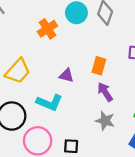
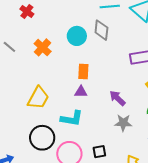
orange cross: (47, 29) -> (43, 47), moved
orange rectangle: (99, 66) -> (83, 72), moved

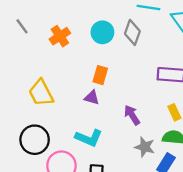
yellow trapezoid: (38, 98) -> (41, 93), turned 110
cyan L-shape: (72, 119) -> (89, 138), moved
gray star: (123, 123) -> (145, 147), moved

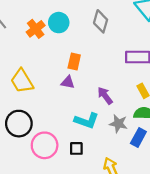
cyan circle: (102, 32) -> (59, 23), moved
cyan L-shape: (89, 138) -> (87, 121), moved

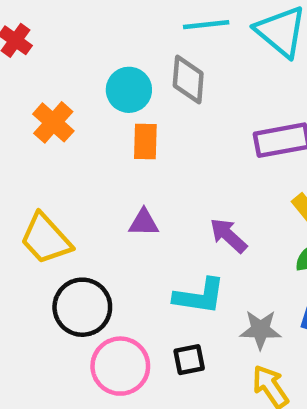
cyan circle: (59, 23) -> (129, 90), moved
orange rectangle: (74, 62) -> (145, 141), moved
black circle: (19, 124) -> (82, 307), moved
gray star: (118, 124) -> (260, 330), moved

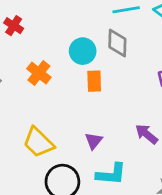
purple triangle: (144, 223) -> (94, 141), moved, turned -48
cyan L-shape: (199, 296) -> (111, 174), moved

